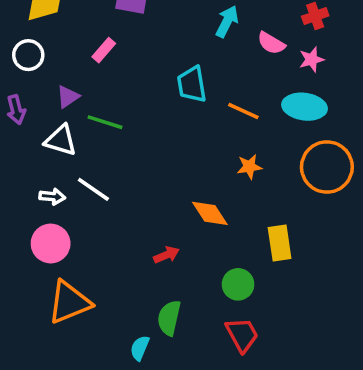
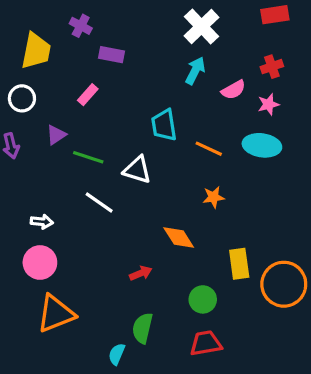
pink semicircle: (271, 43) -> (233, 90), turned -60
white triangle: (61, 140) -> (137, 170), moved
orange circle: (327, 167) -> (284, 284), moved
white line: (93, 189) -> (99, 202), moved
red trapezoid: (242, 335) -> (206, 343), turned -72

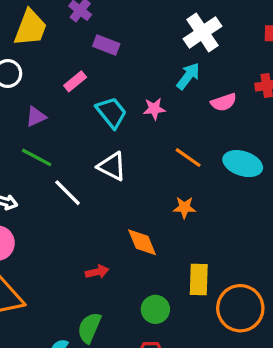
pink star: (268, 104) -> (154, 109), moved
cyan trapezoid: (164, 125) -> (111, 113), moved, turned 140
green line: (88, 157) -> (37, 157), moved

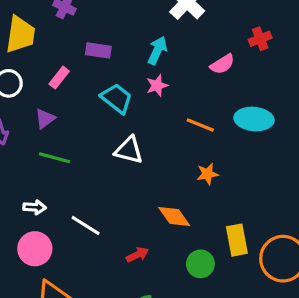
purple rectangle: (106, 45) -> (98, 50), moved
cyan arrow: (188, 76) -> (157, 50), moved
pink rectangle: (75, 81) -> (59, 78), moved
white line: (68, 193) -> (86, 225), moved
green circle: (155, 309) -> (200, 264), moved

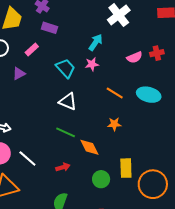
red cross: (260, 39) -> (157, 53), moved
purple rectangle: (98, 50) -> (50, 28), moved
green line: (54, 158) -> (66, 132), moved
white line: (86, 225) -> (27, 158), moved

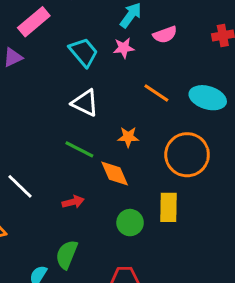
pink rectangle: (32, 50) -> (34, 22), size x1.5
pink semicircle: (134, 57) -> (165, 35), moved
orange star: (114, 124) -> (128, 137), moved
orange circle: (153, 184) -> (187, 155), moved

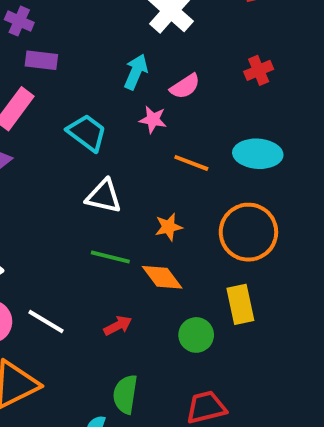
pink star: (124, 48) -> (153, 120), moved, turned 30

